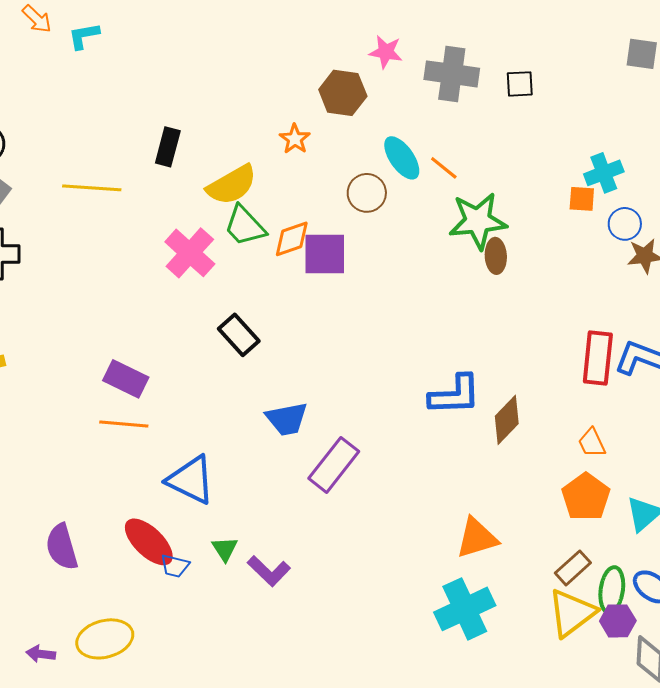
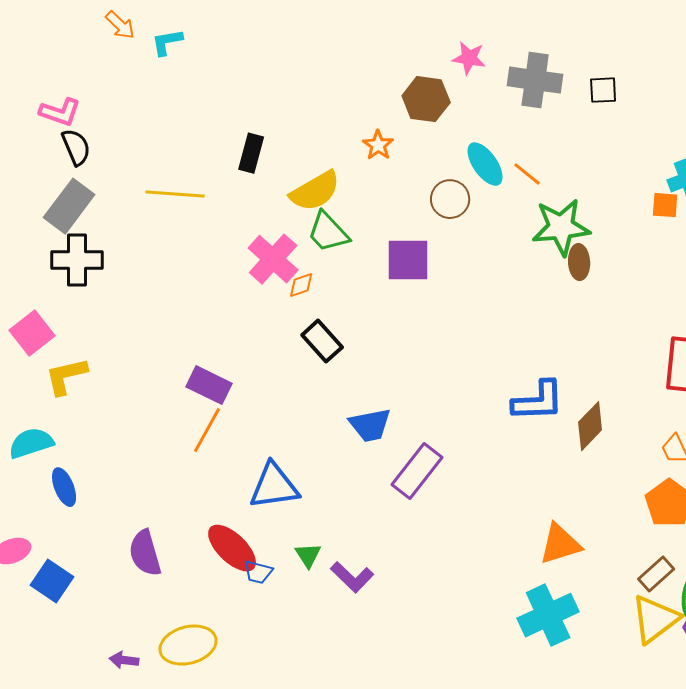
orange diamond: (292, 239) -> (301, 285), moved, size x0.7
orange line: (124, 424) -> (207, 430), turned -66
blue triangle: (191, 480) -> (274, 486), turned -34

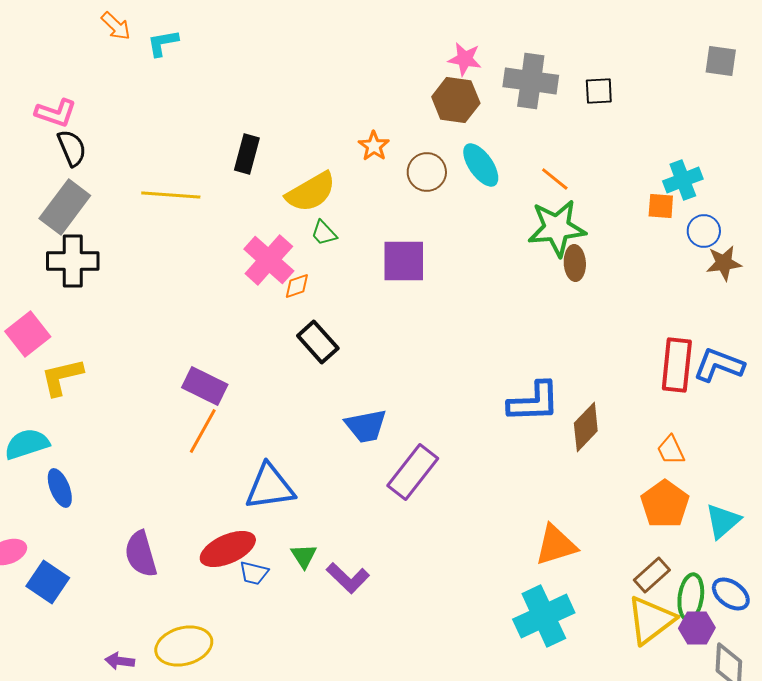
brown hexagon: (426, 99) -> (456, 100), moved
orange line: (527, 174) -> (555, 179), moved
brown circle: (450, 199) -> (427, 172), moved
green trapezoid: (328, 232) -> (324, 233), size x0.6
red ellipse: (232, 548) -> (228, 549), turned -68

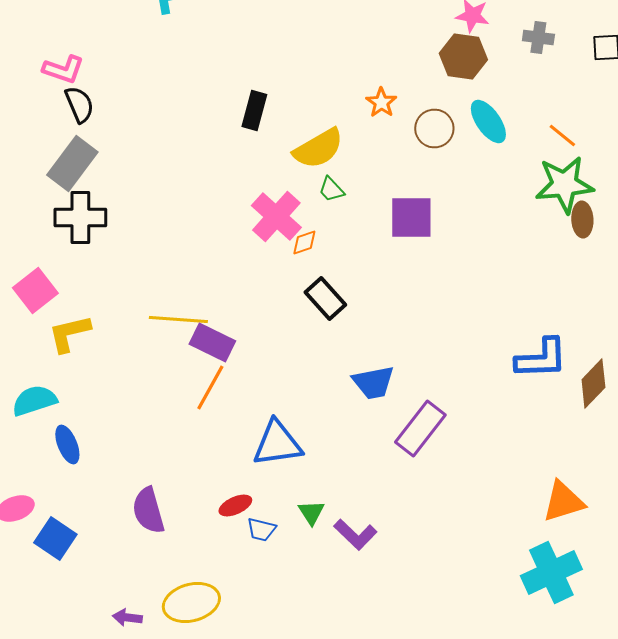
gray cross: (531, 81) -> (538, 38), size x0.6
yellow line: (171, 195) -> (178, 320), moved
red ellipse: (228, 549) -> (235, 506), size x0.6

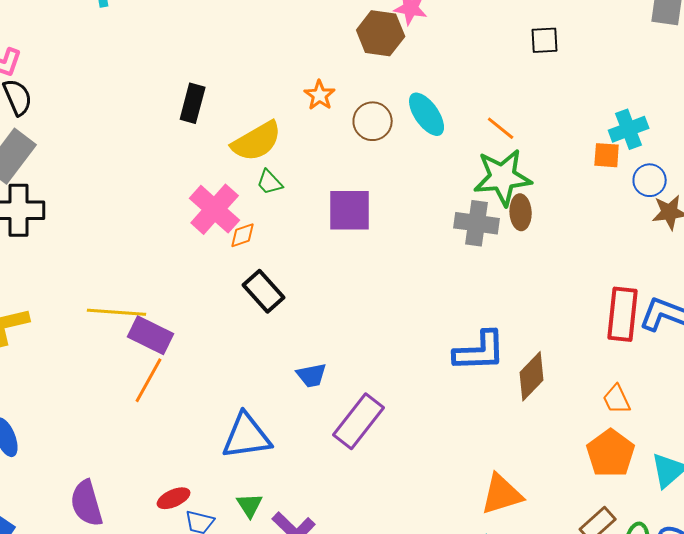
gray cross: (538, 38) -> (477, 223), moved, size x1.4
brown hexagon: (463, 56) -> (381, 33), moved
blue trapezoid: (373, 382) -> (312, 375), size x0.7
blue triangle: (277, 444) -> (247, 436), moved

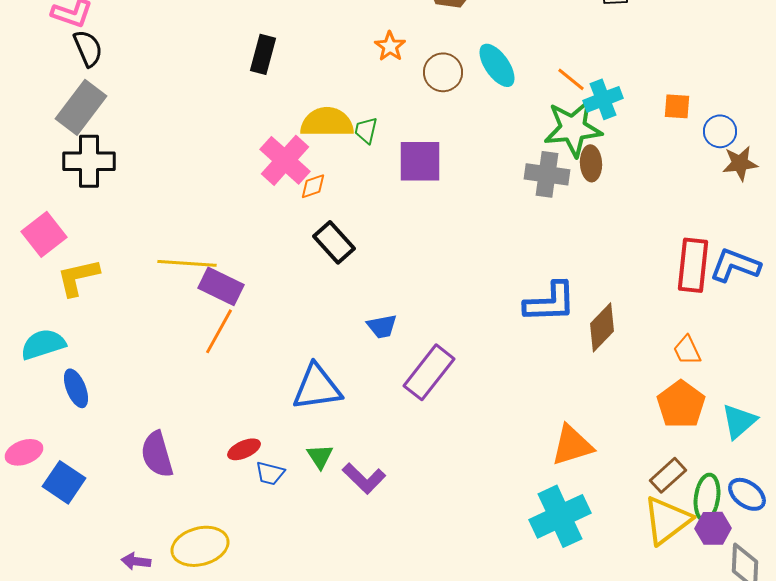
cyan cross: (629, 129) -> (603, 99), moved
yellow semicircle: (257, 141) -> (327, 122), moved, turned -150
green trapezoid: (270, 182) -> (366, 130), moved, turned 56

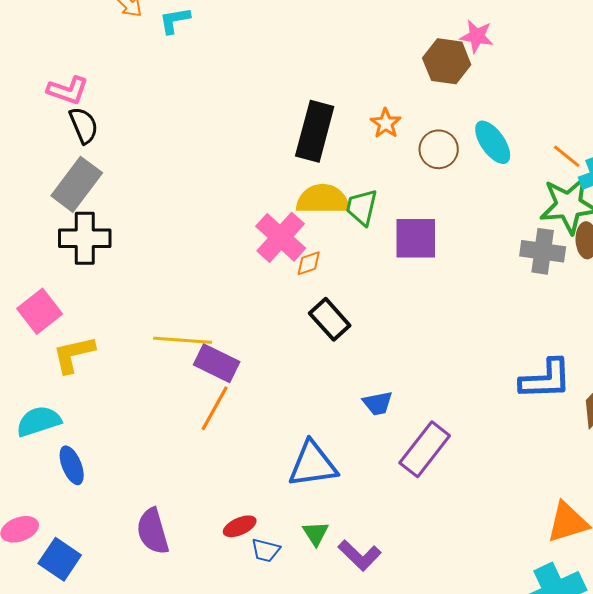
black rectangle: (263, 54) -> (315, 131), moved, size x1.5
green trapezoid: (366, 130) -> (362, 207), size x1.4

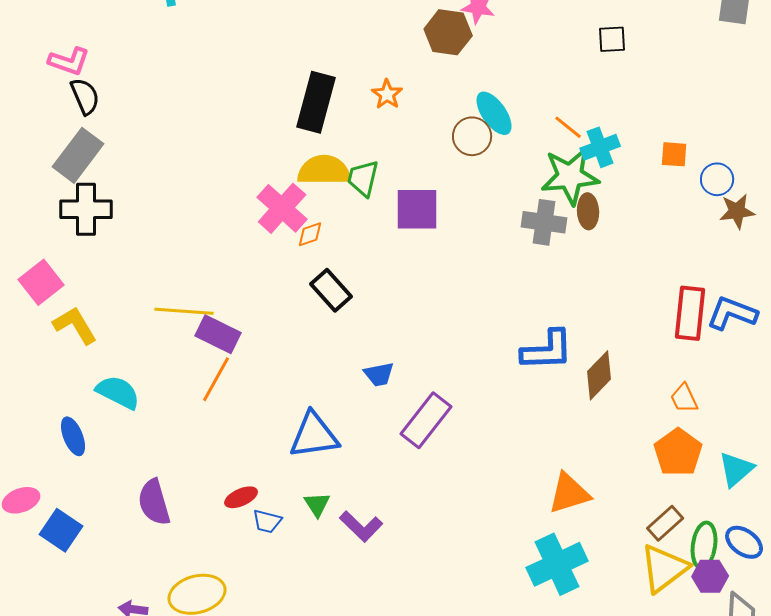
brown circle: (439, 149) -> (472, 136), moved
yellow L-shape: (74, 354) -> (75, 325), turned 72
cyan semicircle: (39, 421) -> (118, 392), moved, turned 45

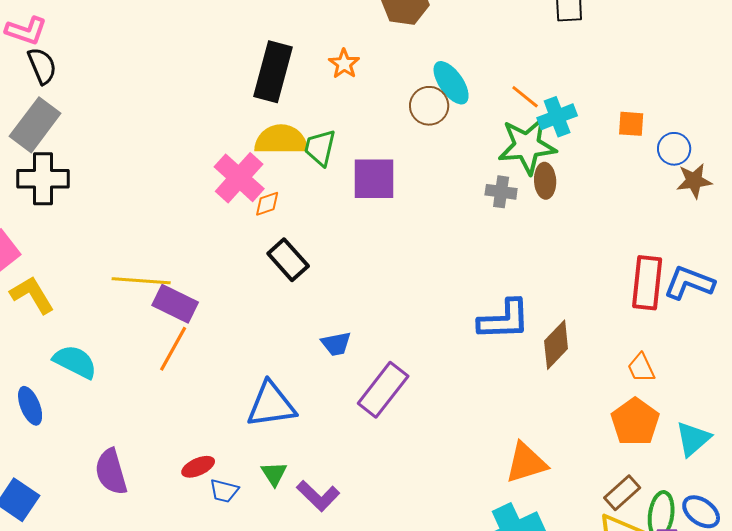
gray cross: (544, 222) -> (501, 192), size x0.7

